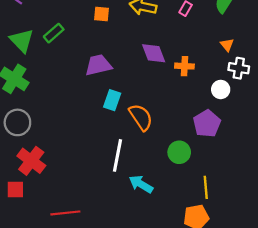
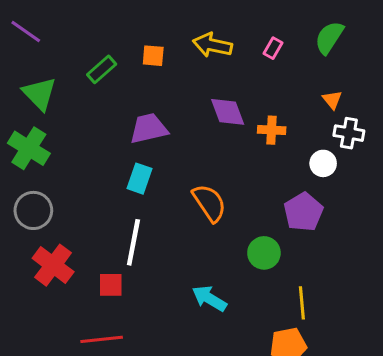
green rectangle: (54, 33) -> (102, 69), moved
cyan rectangle: (112, 100) -> (140, 179), moved
white line: (117, 155) -> (133, 242), moved
red square: (15, 189) -> (111, 285), moved

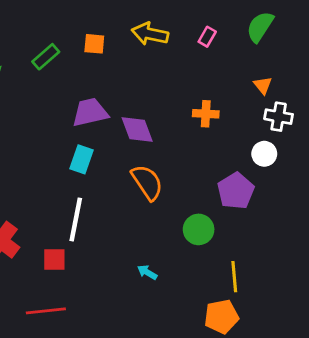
purple diamond: (228, 112) -> (137, 129), moved
white circle: (323, 163) -> (264, 154), moved
cyan arrow: (209, 298) -> (147, 272), size x0.6

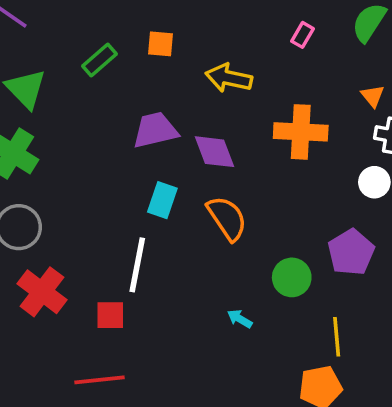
yellow arrow: (150, 34) -> (229, 78), moved
orange cross: (206, 114) -> (301, 132), size x1.6
cyan rectangle: (81, 159) -> (162, 200), moved
purple pentagon: (236, 191) -> (351, 252), moved
cyan arrow: (147, 272) -> (240, 319), moved

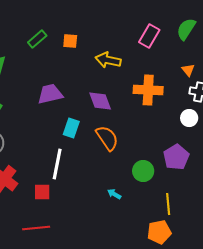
pink rectangle: (303, 35) -> (149, 36), size x1.6
green rectangle: (99, 60) -> (37, 39), moved
purple trapezoid: (155, 130) -> (50, 94), moved

